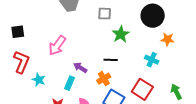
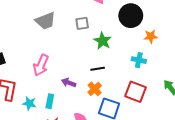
cyan rectangle: (70, 83) -> (50, 101), moved

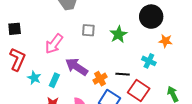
gray square: (82, 23) -> (88, 30), moved
black line: (98, 69) -> (123, 74), moved
purple arrow: (69, 83) -> (77, 67), size x1.6

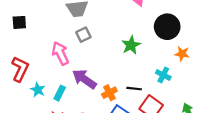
black square: (15, 29) -> (19, 22), moved
gray square: (88, 30) -> (83, 35), moved, turned -32
pink arrow: (54, 44) -> (60, 53), turned 115

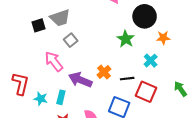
black square: (19, 22) -> (38, 25), moved
green star: (131, 45) -> (126, 39), moved
cyan cross: (163, 75) -> (151, 61), turned 32
orange cross: (109, 93) -> (104, 72), moved

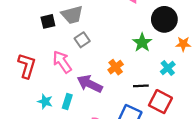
orange cross: (104, 72) -> (116, 67), moved
red L-shape: (21, 84) -> (27, 66), moved

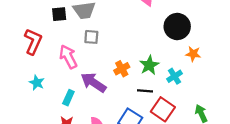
gray square: (82, 40) -> (91, 37), turned 32
green star: (142, 43) -> (149, 65), moved
red L-shape: (27, 66) -> (33, 42), moved
cyan star: (45, 101) -> (37, 83), moved

